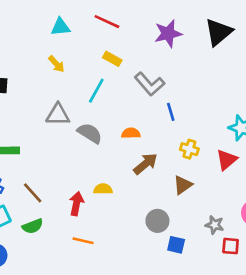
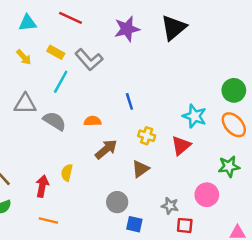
yellow rectangle: (112, 59) -> (56, 52), moved
gray L-shape: (149, 84) -> (89, 60), moved
yellow semicircle: (103, 189) -> (67, 173), turned -77

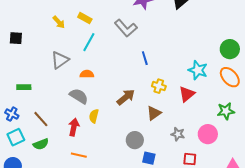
gray L-shape: (89, 60) -> (126, 28), moved
gray triangle: (25, 104) -> (60, 60), turned -36
gray semicircle: (55, 121) -> (79, 96), moved
orange semicircle: (93, 121) -> (87, 74), moved
gray star: (170, 206) -> (178, 134), moved

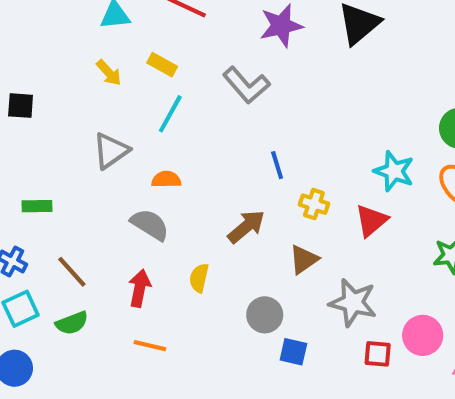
blue line: (145, 58) -> (277, 165), moved
yellow semicircle: (94, 116) -> (199, 278), moved
gray star: (178, 134) -> (353, 303), size x1.6
pink circle: (208, 134) -> (423, 335), moved

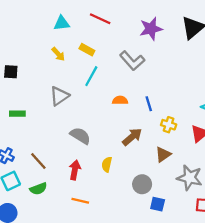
orange semicircle: (166, 179) -> (120, 100), moved
green rectangle: (37, 206) -> (17, 114), moved

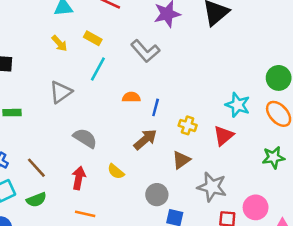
blue line: (149, 104) -> (156, 107), moved, turned 32
yellow semicircle: (107, 164) -> (116, 172), turned -64

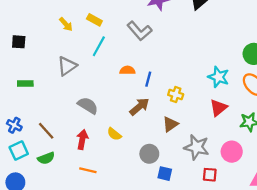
red triangle: (223, 136) -> (219, 108), moved
pink circle: (256, 207) -> (232, 152), moved

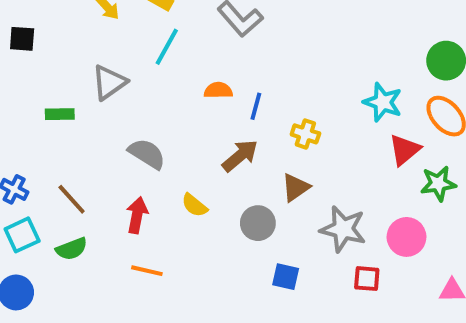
green rectangle: (25, 84) -> (60, 114), moved
red triangle: (219, 108) -> (405, 150), moved
gray circle: (149, 154) -> (258, 223), moved

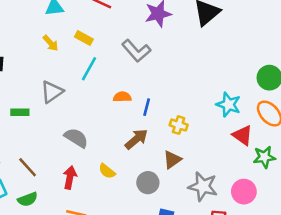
red triangle: (405, 150) -> (243, 135), turned -45

